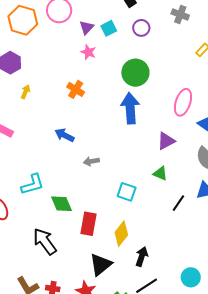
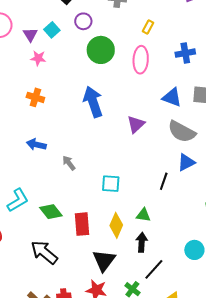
green circle: (135, 73) -> (101, 50), moved
pink ellipse: (183, 102) -> (141, 60), moved
gray arrow: (91, 161) -> (69, 163), turned 77
green triangle: (160, 173) -> (143, 215), moved

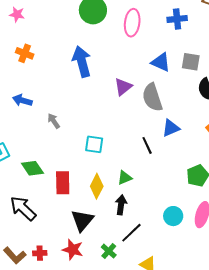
pink star: (38, 58) -> (17, 14), moved
gray semicircle: (182, 132) -> (152, 97), moved, turned 40
black line: (164, 181) -> (147, 145), turned -48
green triangle: (143, 215) -> (125, 178), turned -35

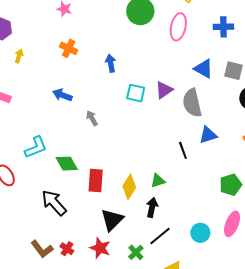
blue arrow: (82, 61) -> (111, 63), moved, size x0.6
cyan square: (94, 144) -> (136, 93), moved
cyan circle: (173, 216) -> (200, 233), moved
red cross: (40, 253) -> (67, 249), turned 32

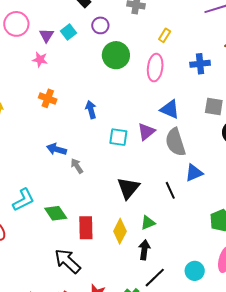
blue triangle: (204, 69) -> (170, 109), moved
blue arrow: (62, 95) -> (57, 149), moved
black arrow: (54, 203) -> (67, 261), moved
black triangle: (112, 220) -> (128, 188), moved

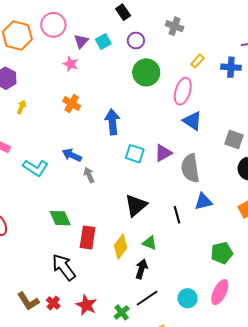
blue cross: (200, 64) -> (231, 67), moved
blue triangle: (170, 109) -> (192, 121), moved
blue arrow: (91, 110) -> (112, 122), size x1.4
cyan L-shape: (23, 200) -> (35, 168), moved, turned 50
green triangle: (148, 223) -> (149, 243), turned 35

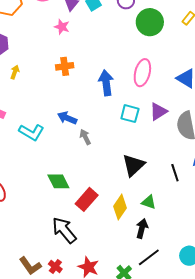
green circle: (146, 72) -> (150, 22), moved
pink ellipse: (183, 91) -> (142, 73), moved
orange cross: (72, 104) -> (65, 66), turned -36
red rectangle: (88, 237) -> (87, 199), turned 35

